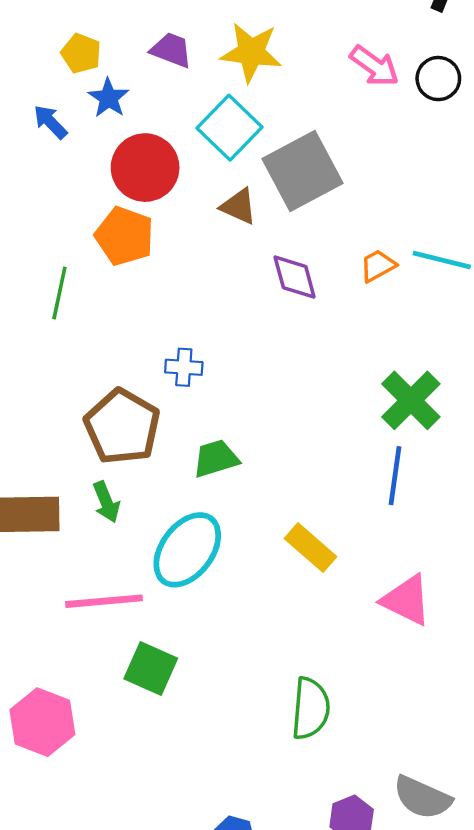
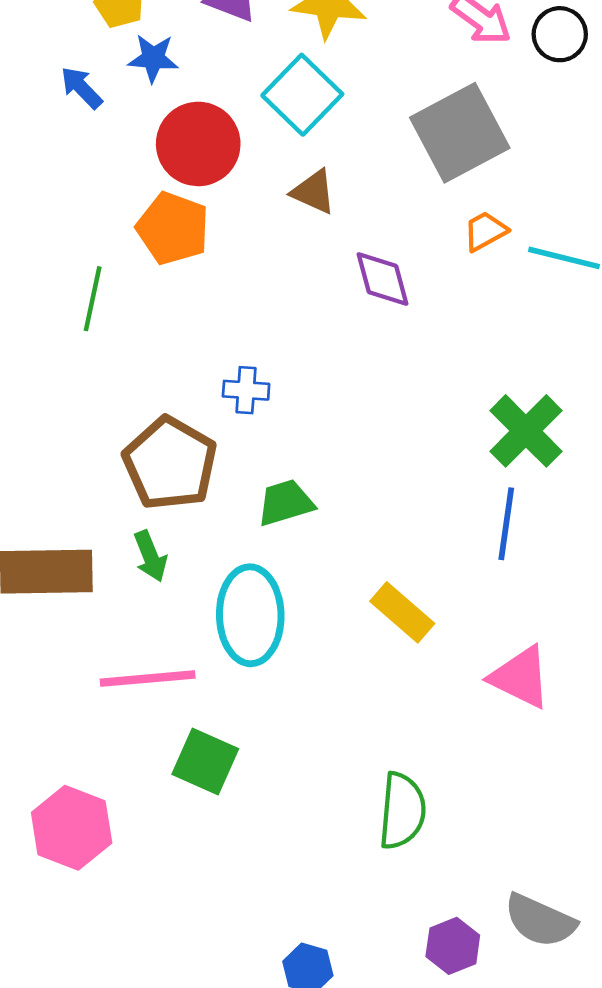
blue star: (109, 98) -> (153, 58), turned -30
gray square: (303, 171) -> (460, 133), moved
orange trapezoid: (378, 266) -> (485, 231), moved
cyan ellipse: (187, 550) -> (250, 615), turned -38

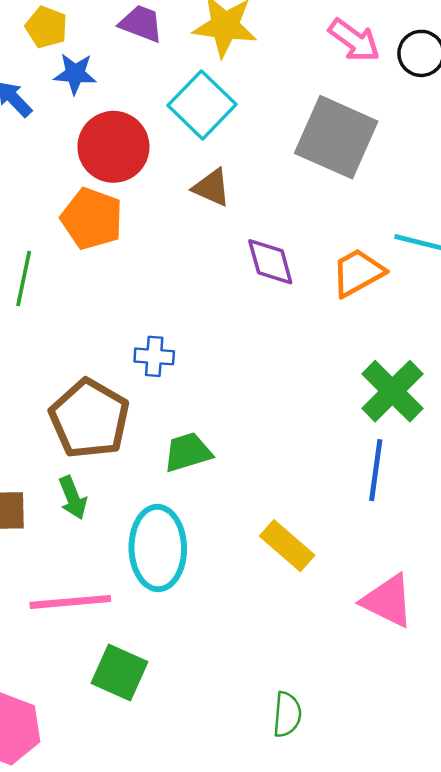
gray square: (460, 133) -> (336, 137), turned -38
orange trapezoid: (485, 231) -> (358, 273), moved, size x1.4
green semicircle: (402, 811) -> (287, 714), size x0.7

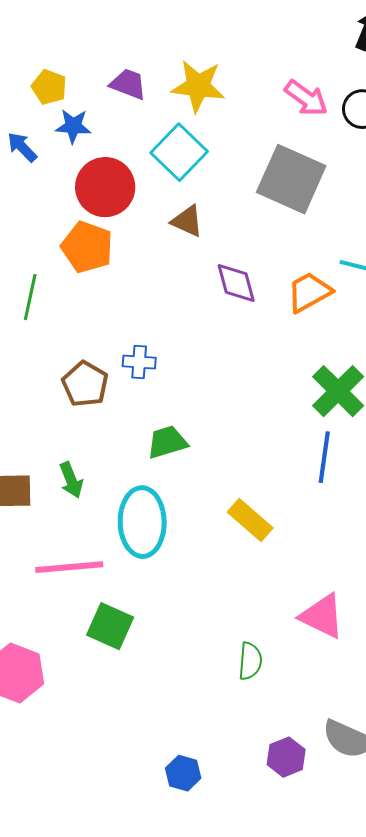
brown pentagon: (90, 419) -> (85, 384), moved, size x0.7
pink triangle: (388, 601) -> (322, 616), moved

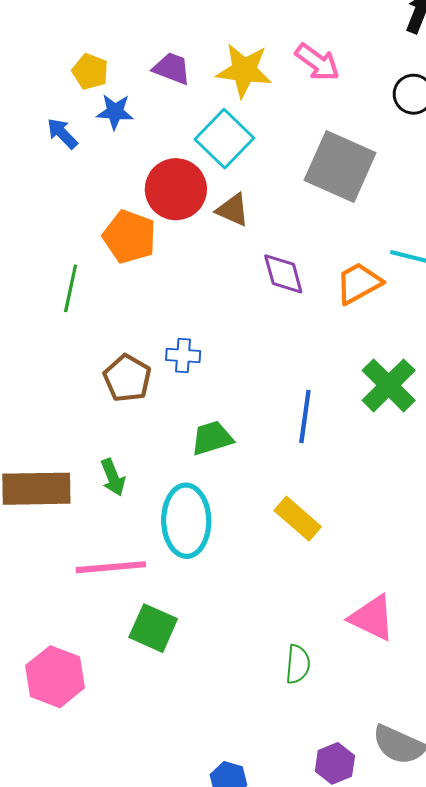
pink arrow: (306, 98) -> (317, 62), moved
red circle: (105, 187) -> (176, 189), moved
blue line: (324, 457) -> (305, 416), moved

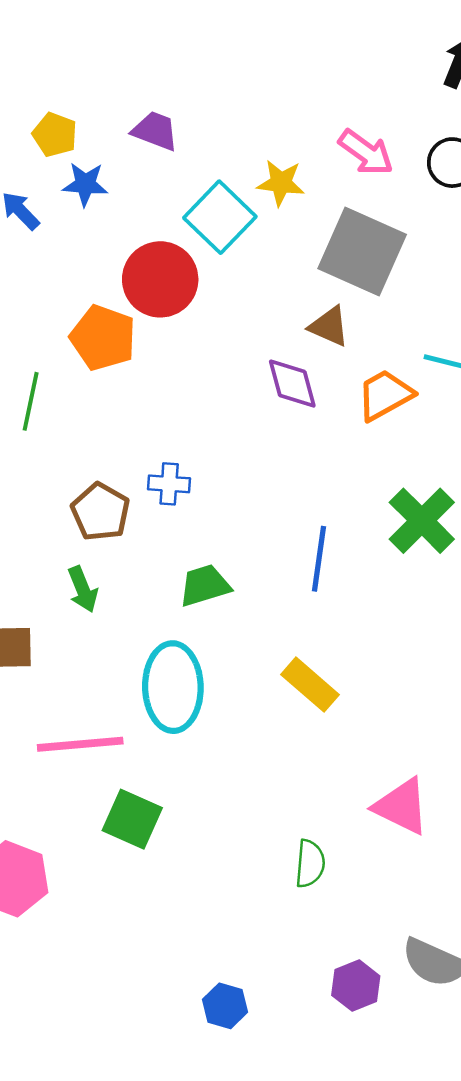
pink arrow: (317, 62) -> (366, 152), moved
yellow star: (244, 70) -> (281, 183), moved, size x0.7
brown triangle: (233, 210) -> (329, 326), moved
green arrow: (113, 477) -> (83, 589), moved

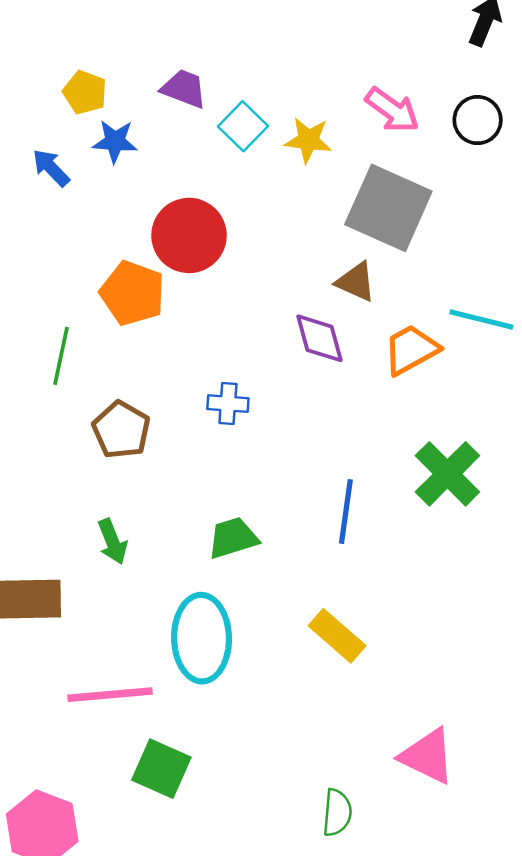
cyan square: (220, 217) -> (243, 126), moved, size x0.7
blue cross: (169, 484) -> (228, 404), moved
brown pentagon: (100, 512) -> (121, 430), moved

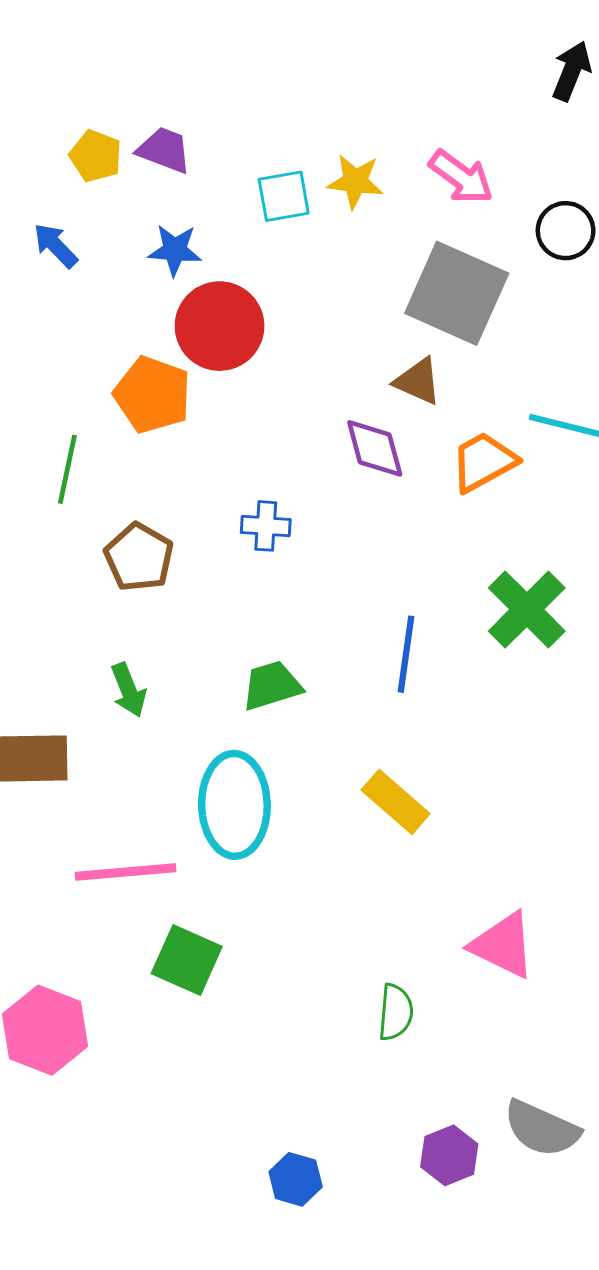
purple trapezoid: (184, 89) -> (164, 150), moved
black circle: (478, 120) -> (566, 231), moved
cyan square: (243, 126) -> (284, 196), turned 36
yellow star: (308, 140) -> (355, 181), moved
blue star: (115, 141) -> (175, 250), moved

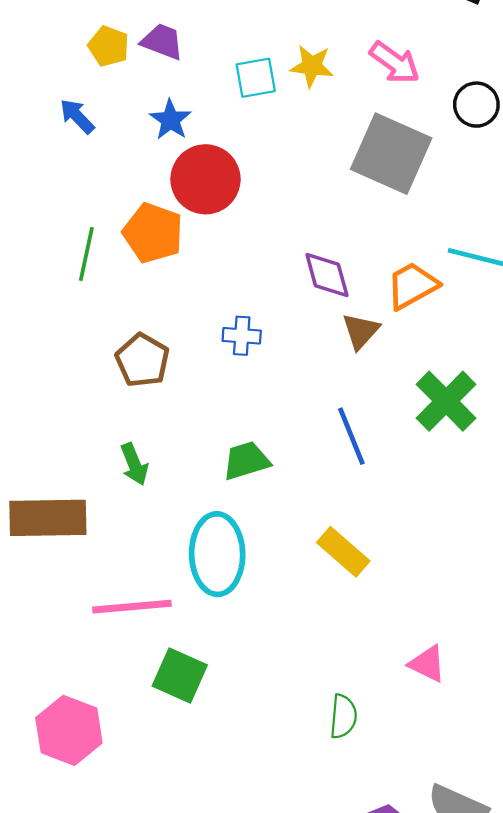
blue star: (175, 250) -> (170, 120), turned 30
brown triangle: (418, 381) -> (361, 331), moved, turned 48
green line: (67, 469) -> (86, 254), moved
blue line: (406, 654) -> (351, 436), turned -30
pink triangle: (503, 945) -> (427, 664), size x0.7

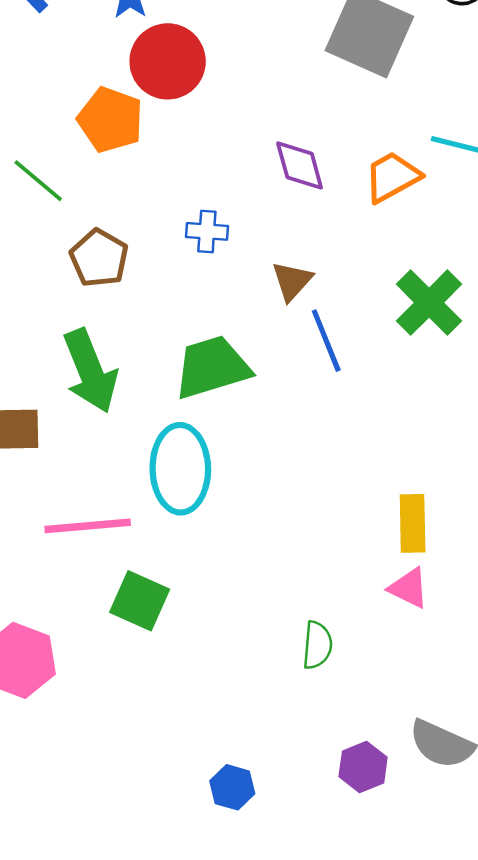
green line: (86, 254) -> (38, 181), moved, turned -62
brown triangle: (361, 331) -> (292, 281), moved
green trapezoid: (246, 461) -> (212, 367), size x1.5
green arrow: (134, 464) -> (90, 371), size x1.8
yellow rectangle: (343, 552) -> (413, 523), moved, turned 48

